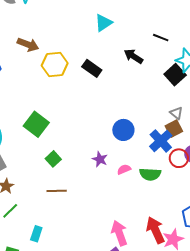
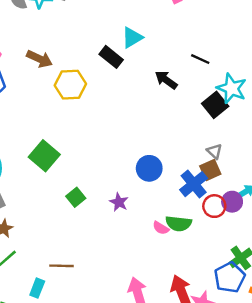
black rectangle: (92, 68) -> (111, 57), moved
green square: (53, 159) -> (76, 197), moved
pink semicircle: (124, 169) -> (161, 228), moved, turned -128
brown line: (57, 191) -> (61, 266), moved

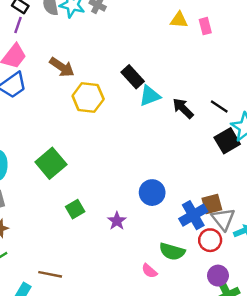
cyan triangle: (132, 37) -> (150, 96), moved
black line: (200, 59) -> (219, 107), moved
gray triangle: (214, 151) -> (223, 219), moved, size x1.5
purple circle: (232, 202) -> (218, 276), moved
pink semicircle: (161, 228) -> (149, 271), moved

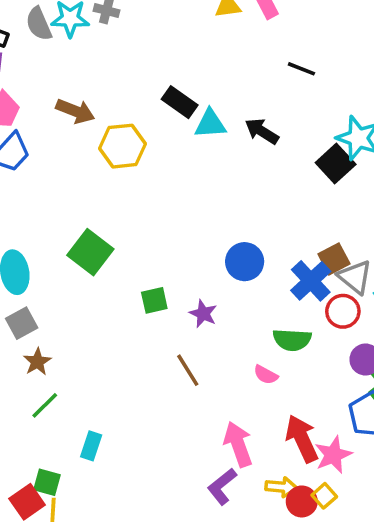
cyan triangle: (150, 96) -> (210, 124), turned 30
black line: (219, 107) -> (301, 69), moved
green square: (75, 209) -> (154, 300), moved, turned 30
brown line: (50, 274) -> (188, 370), moved, turned 60

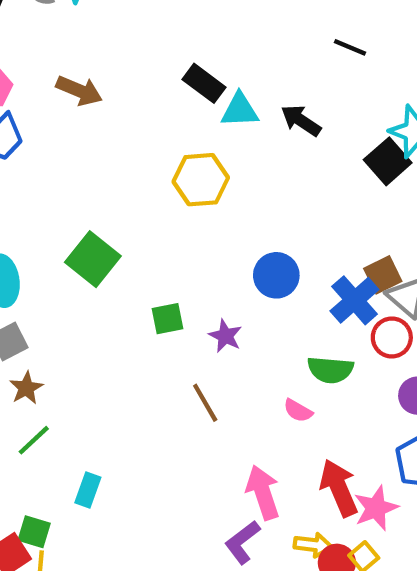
yellow hexagon: (122, 146) -> (201, 180), moved

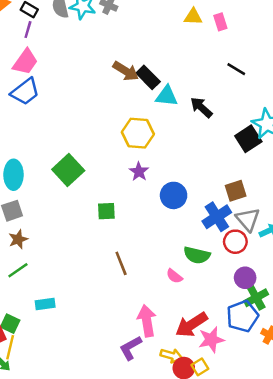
brown arrow: (79, 91) -> (126, 71), moved
brown square: (383, 275) -> (236, 191), moved
purple star: (225, 336) -> (139, 172), moved
red arrow: (339, 488) -> (191, 325), turned -108
cyan rectangle: (88, 490) -> (45, 304), turned 54

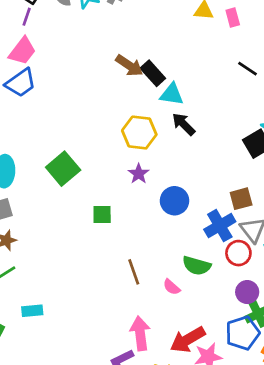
black arrow: (201, 107) -> (184, 124), moved
brown line: (121, 263) -> (134, 272), moved

